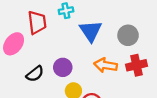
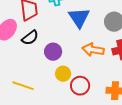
black semicircle: (35, 74) -> (30, 38), moved

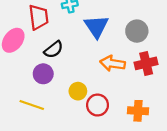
black semicircle: (30, 38) -> (54, 50), moved
purple circle: (53, 52) -> (43, 74), moved

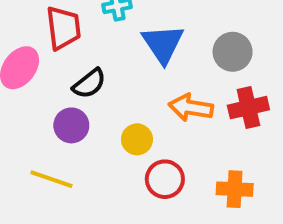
yellow circle: (78, 91) -> (137, 139), moved

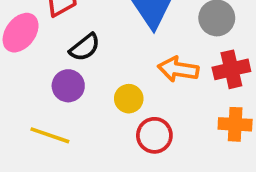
orange cross: (235, 189) -> (235, 124), moved

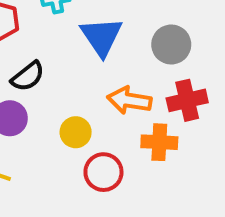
orange cross: (235, 124) -> (159, 142), moved

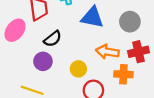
blue triangle: (101, 37) -> (92, 17), turned -45

